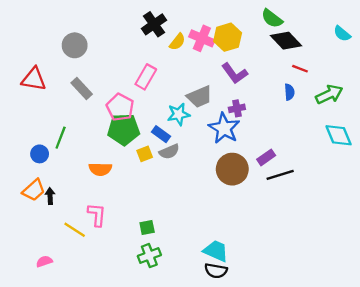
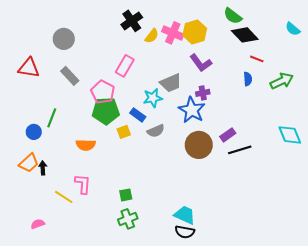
cyan diamond: (339, 135) -> (290, 135), moved
gray semicircle: (169, 152) -> (156, 131), moved

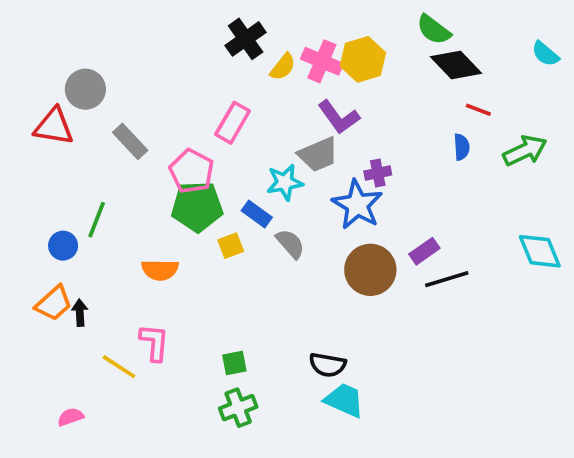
gray circle: (64, 39) -> (85, 89), moved
purple L-shape: (201, 63) -> (339, 117), moved
gray semicircle: (156, 131) -> (290, 244), turned -108
black semicircle: (185, 232) -> (328, 365), moved

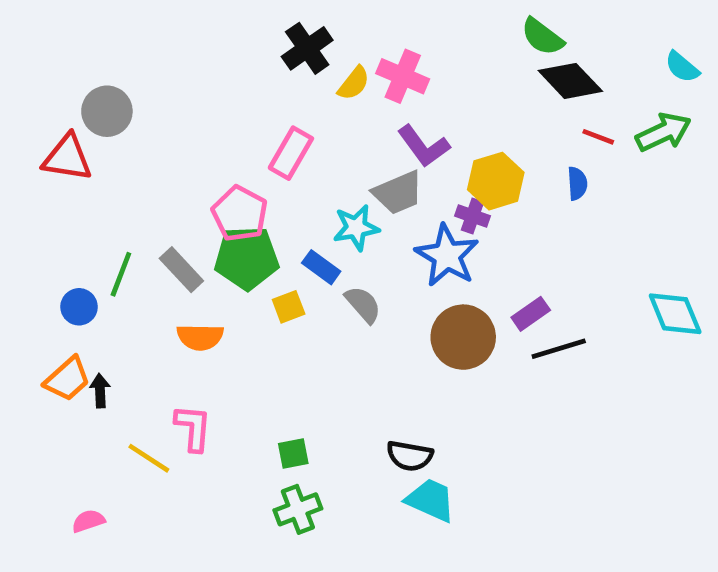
yellow hexagon: (363, 59) -> (496, 181), moved
gray rectangle: (130, 141) -> (181, 270), moved
green arrow: (525, 151) -> (663, 132), moved
purple cross: (378, 173) -> (473, 216), turned 30

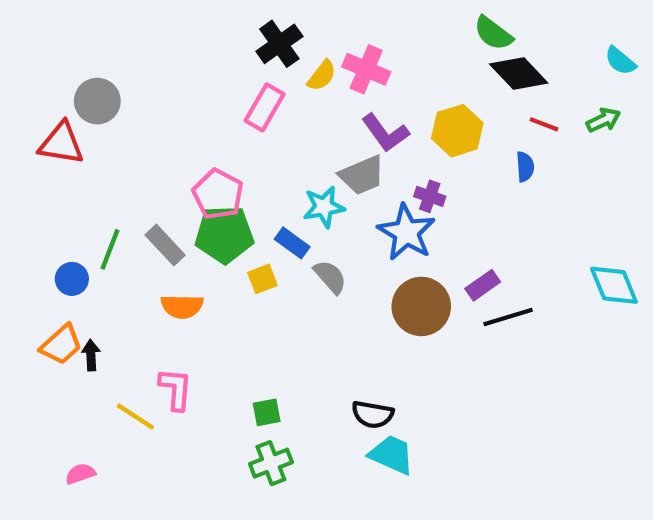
green arrow: (663, 132) -> (603, 120), size x0.7
pink rectangle: (291, 153) -> (265, 107), moved
yellow hexagon: (496, 181) -> (457, 131), moved

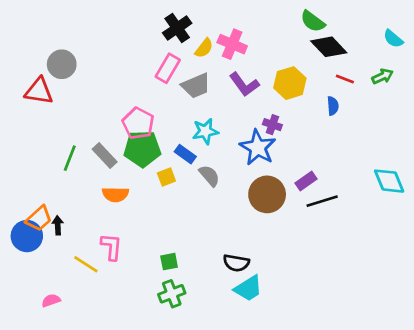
gray trapezoid: (362, 175) -> (196, 86), moved
blue circle: (72, 279) -> (27, 236), moved, size x1.5
cyan trapezoid: (392, 455) -> (248, 288), turned 124

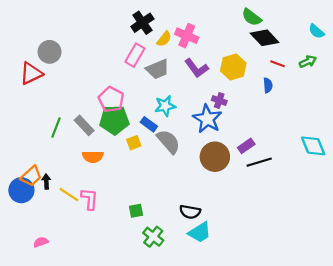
red triangle: (39, 91) -> (31, 73), turned -35
gray semicircle: (209, 176) -> (168, 142), size x1.4
yellow line: (86, 264) -> (69, 195), moved
green cross: (172, 294) -> (153, 237), moved, turned -30

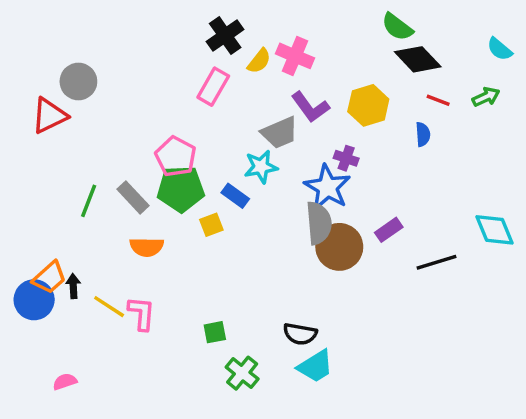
gray trapezoid: (158, 69) -> (280, 133), moved
gray semicircle: (168, 142) -> (319, 223), moved, turned 36
black line: (259, 162) -> (436, 262), moved

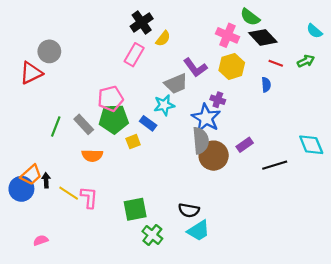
pink cross: (295, 56) -> (227, 35), moved
pink pentagon: (176, 157) -> (110, 99), turned 30
green square: (215, 332) -> (135, 209), size x1.6

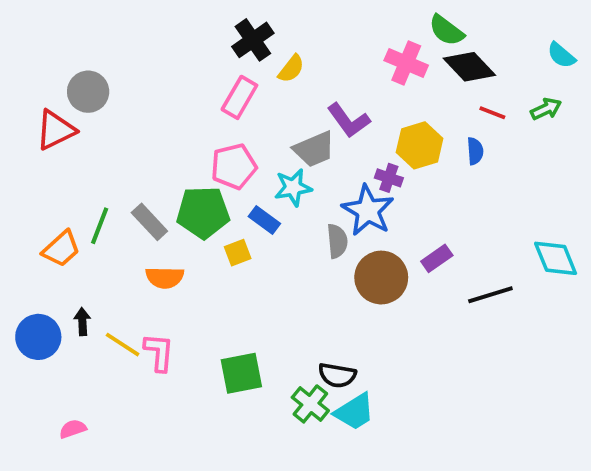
yellow hexagon: (232, 66) -> (420, 145), moved
pink pentagon: (110, 99) -> (234, 166), moved
gray semicircle: (201, 141) -> (337, 241), moved, size x0.7
orange trapezoid: (31, 175) -> (61, 249), moved
green cross: (152, 235) -> (310, 404), moved

